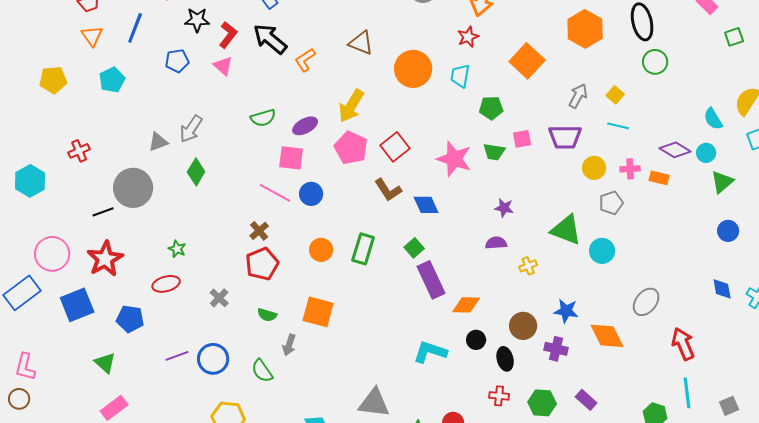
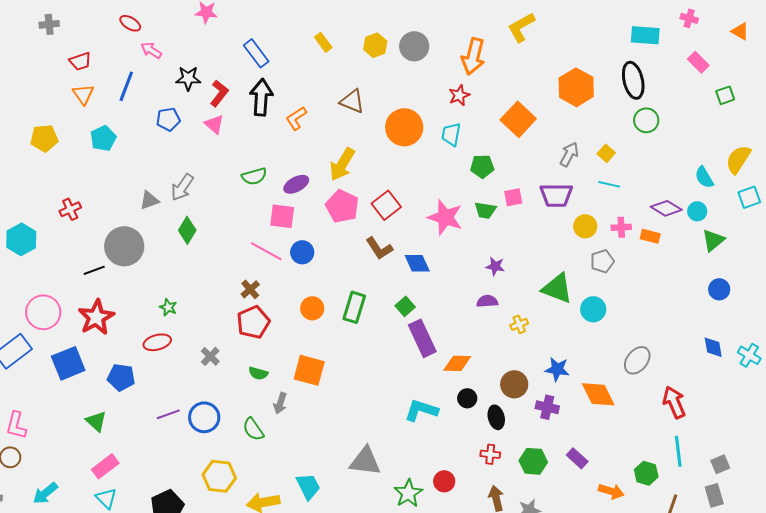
black arrow: (270, 39) -> (261, 97), turned 54

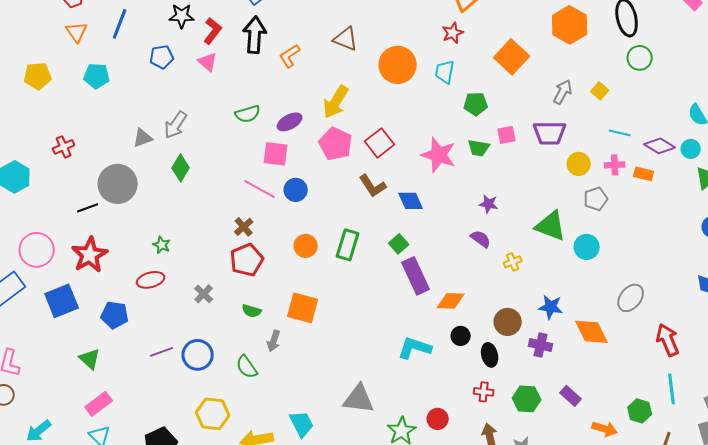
cyan pentagon: (103, 138) -> (97, 76), turned 30
cyan line: (609, 184) -> (620, 133), moved
purple semicircle: (487, 301) -> (481, 239), turned 40

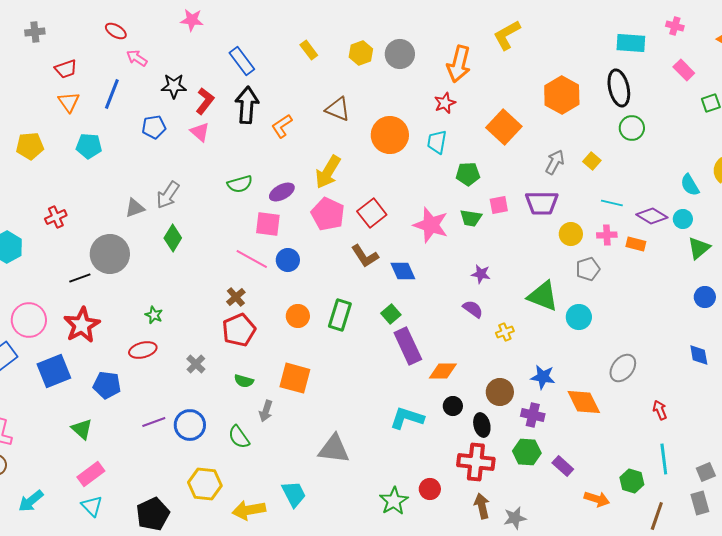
red arrow: (668, 340) -> (660, 410), size x0.6
red cross: (484, 392) -> (476, 462), size x1.8
gray triangle: (359, 399) -> (334, 449), moved
green hexagon: (527, 399) -> (527, 452), moved

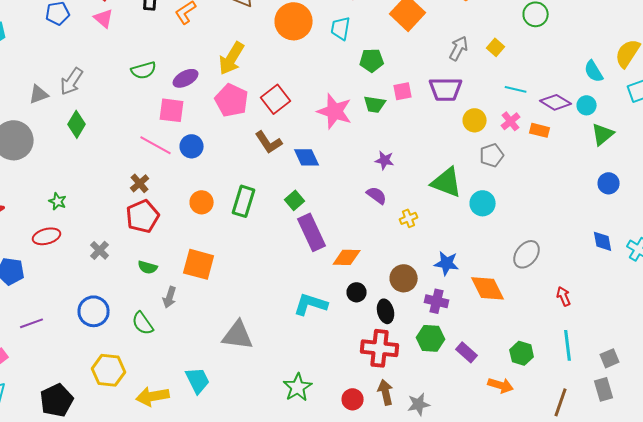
pink cross: (607, 235) -> (511, 121), turned -36
purple line: (154, 422) -> (32, 323), moved
green hexagon: (632, 481) -> (522, 353), moved
red circle: (430, 489) -> (353, 399), moved

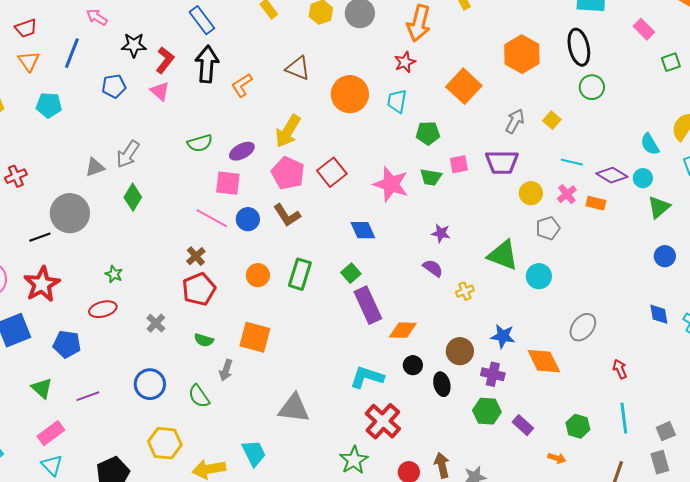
brown L-shape: (269, 142) -> (287, 215), moved
red cross: (380, 348) -> (383, 421), moved, turned 36
orange arrow: (501, 385) -> (557, 458), size x0.7

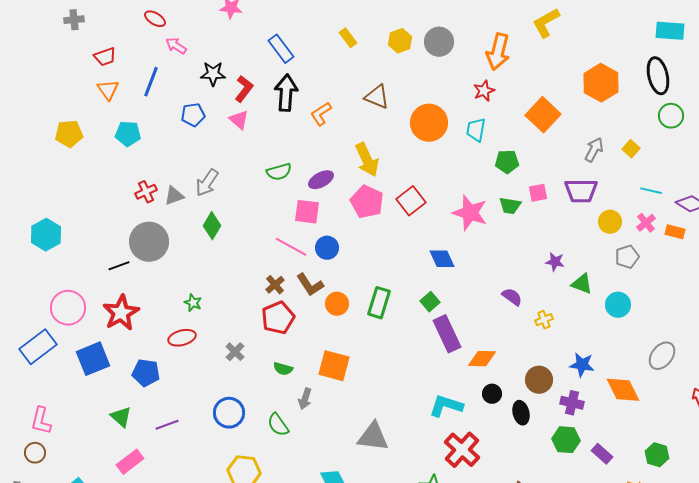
yellow arrow: (288, 131) -> (367, 160), turned -56
red cross: (16, 176) -> (146, 192), moved
brown L-shape: (287, 215) -> (310, 285), moved
purple star: (441, 233) -> (555, 262), moved
green triangle: (503, 255) -> (582, 284), size x0.7

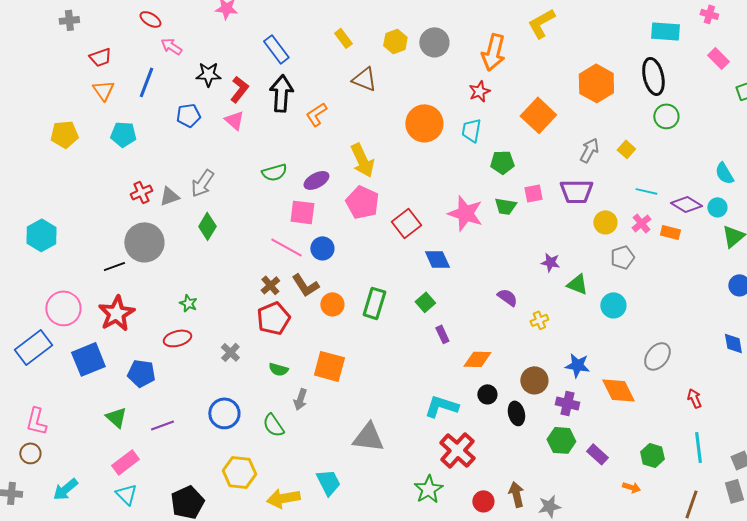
brown triangle: (377, 97) -> (364, 79), moved
red square: (411, 201) -> (406, 223), moved
purple rectangle: (447, 334) -> (442, 334), size x0.5

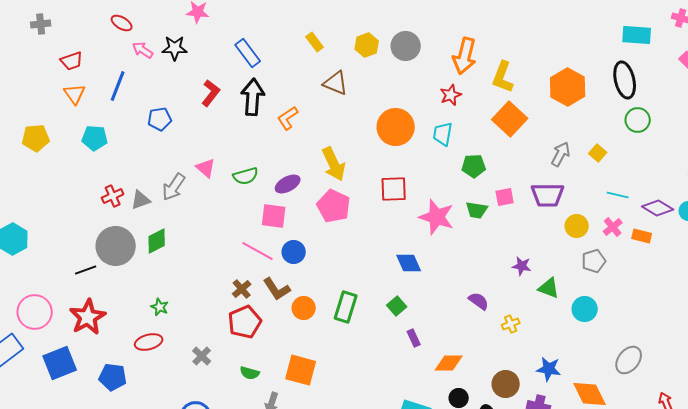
yellow L-shape: (541, 23) -> (503, 77), moved, turned -40
black star: (208, 74) -> (175, 48), moved
pink triangle: (234, 120) -> (206, 168), moved
red square: (406, 223) -> (394, 189), moved, turned 36
green diamond: (207, 226) -> (157, 241), moved, turned 32

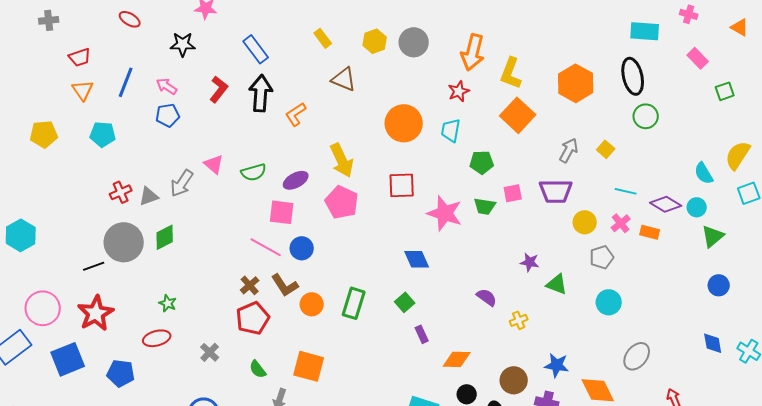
pink arrow: (143, 50) -> (167, 86), moved
cyan circle: (585, 309) -> (609, 302), moved
green semicircle: (250, 373) -> (258, 369), turned 36

